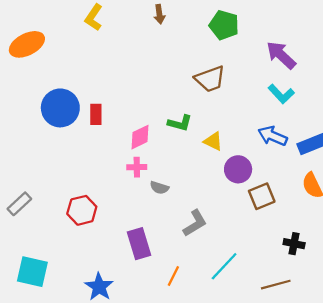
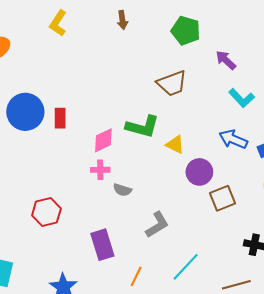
purple arrow: (281, 55) -> (226, 60), moved, size x0.7
green L-shape: (180, 123) -> (142, 127), size x1.4

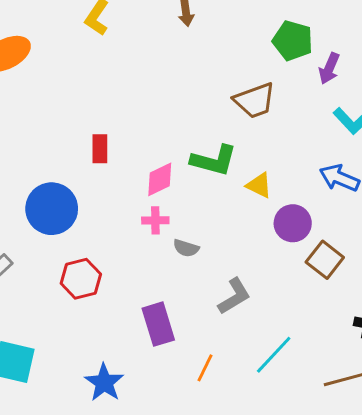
green pentagon: (186, 31) -> (293, 41), moved
purple arrow: (226, 60) -> (329, 68), turned -110
blue circle: (25, 112) -> (52, 209), moved
brown square: (223, 198) -> (325, 260), turned -30

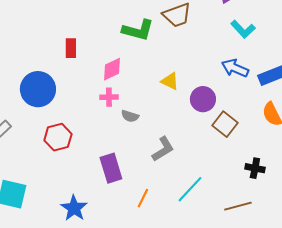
green L-shape: (214, 160) -> (138, 30), moved
yellow triangle: (259, 185) -> (170, 81), moved

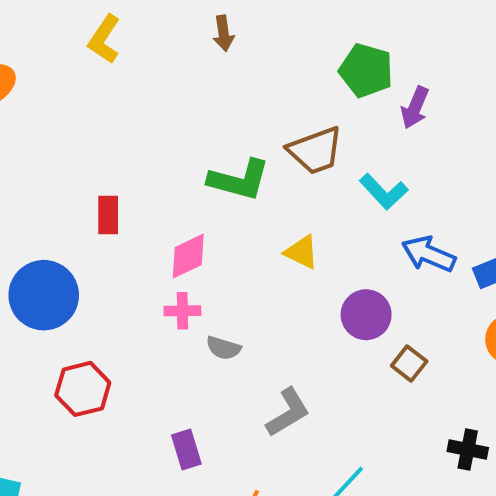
cyan L-shape: (243, 29) -> (384, 192), moved
yellow triangle: (170, 81) -> (302, 252), moved
brown square: (225, 124) -> (409, 364), size x0.7
purple rectangle: (111, 168) -> (186, 450), size x0.7

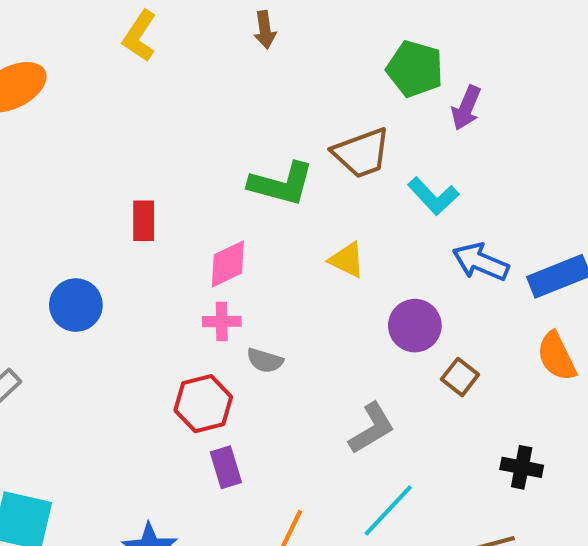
blue circle: (44, 295) -> (76, 305), size x0.7
red hexagon: (83, 389) -> (203, 404), moved
gray L-shape: (288, 412) -> (372, 428), moved

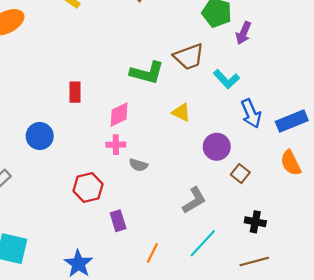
blue arrow: (481, 262) -> (251, 113), turned -136
red hexagon: (203, 404) -> (88, 187), moved
black cross: (522, 467) -> (255, 222), moved

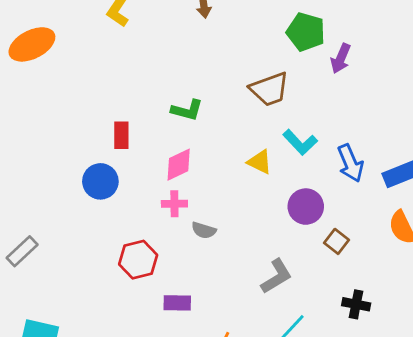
green L-shape: (147, 73) -> (187, 110), moved, size x0.7
cyan L-shape: (226, 79) -> (300, 142), moved
blue circle: (40, 136) -> (100, 181), moved
purple rectangle: (118, 221) -> (177, 303), turned -72

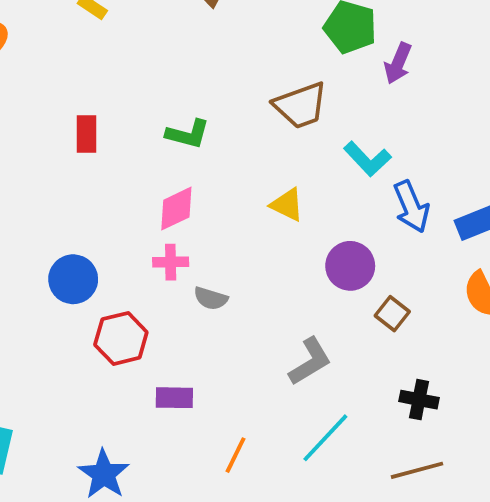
red rectangle: (121, 135) -> (87, 134), moved
cyan L-shape: (300, 142) -> (367, 159), moved
blue circle: (100, 181) -> (73, 279), moved

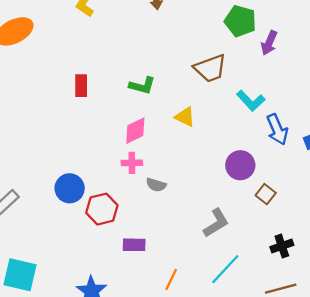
yellow triangle: (287, 205) -> (185, 117), moved
blue circle: (73, 279) -> (70, 188), moved
black cross: (419, 400) -> (282, 246), turned -30

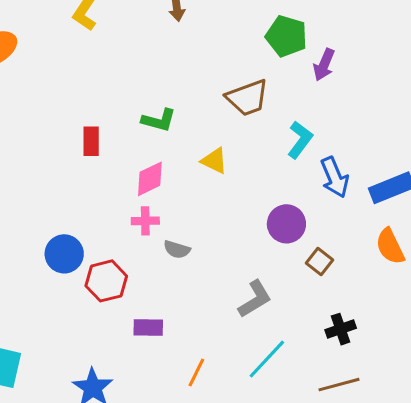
red rectangle: (81, 86) -> (91, 141), moved
cyan L-shape: (251, 101) -> (300, 140), turned -100

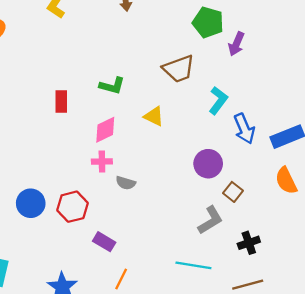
blue circle: (64, 254) -> (31, 203), moved
gray L-shape: (255, 299) -> (210, 220), moved
purple rectangle: (148, 328) -> (104, 242), turned 30
cyan line: (267, 359) -> (193, 265), turned 56
orange line: (196, 373) -> (121, 279), moved

